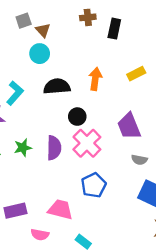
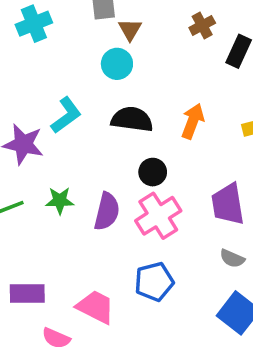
brown cross: (88, 17) -> (202, 25), turned -35

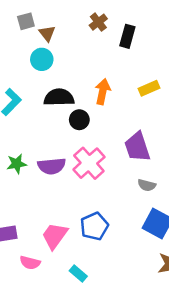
black circle: (153, 172) -> (79, 120), moved
purple semicircle: (107, 211) -> (52, 166), turned 80
blue pentagon: (154, 282) -> (94, 226), moved
pink trapezoid: (96, 307) -> (55, 236), turned -72

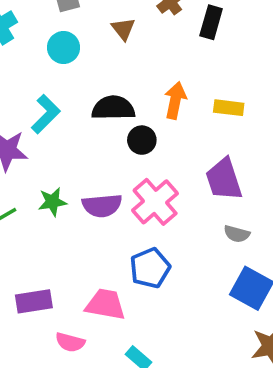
brown triangle: (47, 33) -> (123, 29), moved
cyan circle: (42, 59) -> (64, 48), moved
yellow rectangle: (149, 88) -> (229, 108), moved, turned 30
blue pentagon: (94, 226) -> (150, 268), moved
pink trapezoid: (55, 236) -> (105, 304), turned 64

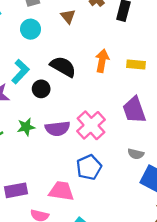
black semicircle: (113, 108) -> (63, 67), turned 32
black circle: (142, 140) -> (41, 89), moved
gray semicircle: (237, 234) -> (136, 154), moved

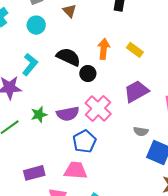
yellow rectangle: (136, 64) -> (135, 50), turned 35
black circle: (41, 89) -> (88, 74), moved
purple trapezoid: (134, 110) -> (136, 91), turned 85
blue pentagon: (89, 167) -> (84, 141), moved

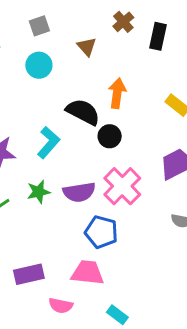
orange arrow: (104, 49) -> (117, 93), moved
cyan L-shape: (30, 64) -> (48, 143), moved
blue pentagon: (84, 141) -> (101, 232), turned -30

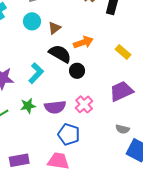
brown triangle: (87, 47) -> (54, 28), moved, turned 32
orange arrow: (117, 93) -> (83, 42), turned 60
pink cross: (122, 186) -> (84, 104), size x0.7

